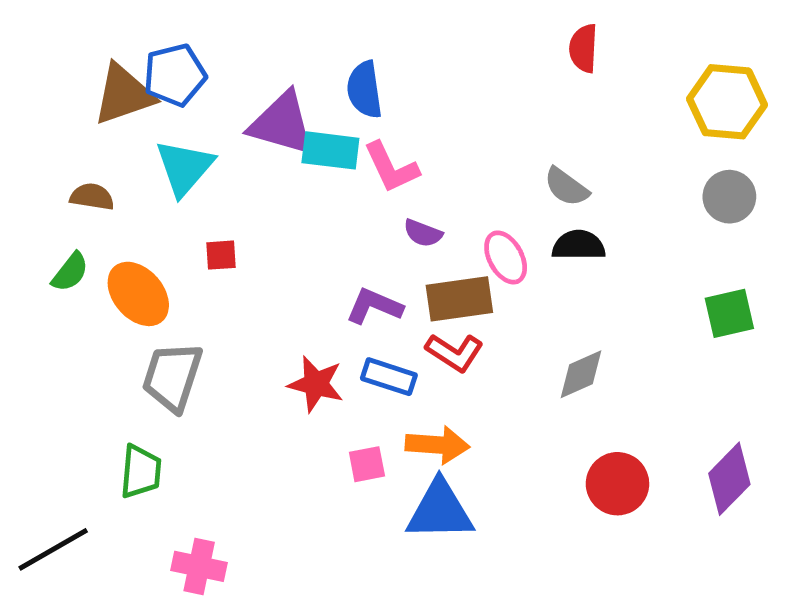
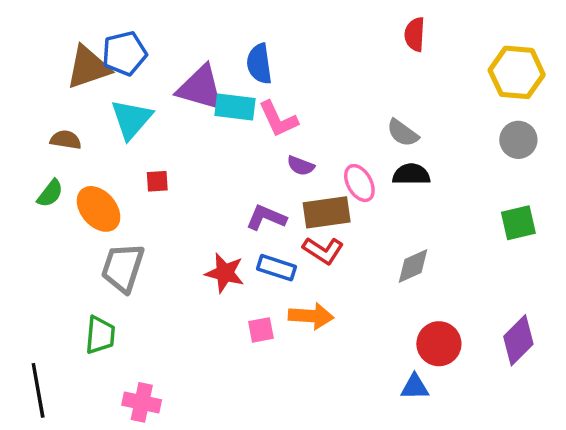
blue triangle: (440, 510) -> (415, 387), moved, size x0.6
black line: (53, 549) -> (38, 390), turned -70

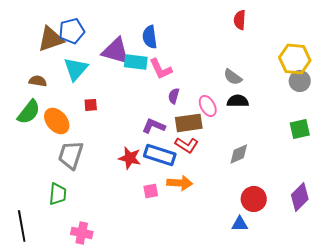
yellow hexagon: (517, 72) -> (295, 59), moved
purple semicircle: (301, 166) -> (174, 96), turned 84
green semicircle: (50, 193) -> (29, 112), size x1.5
blue rectangle: (276, 268) -> (160, 155), size x1.4

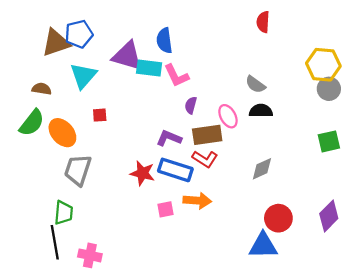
blue triangle: (240, 224) -> (263, 246), size x1.6
black line: (22, 226) -> (55, 242), moved

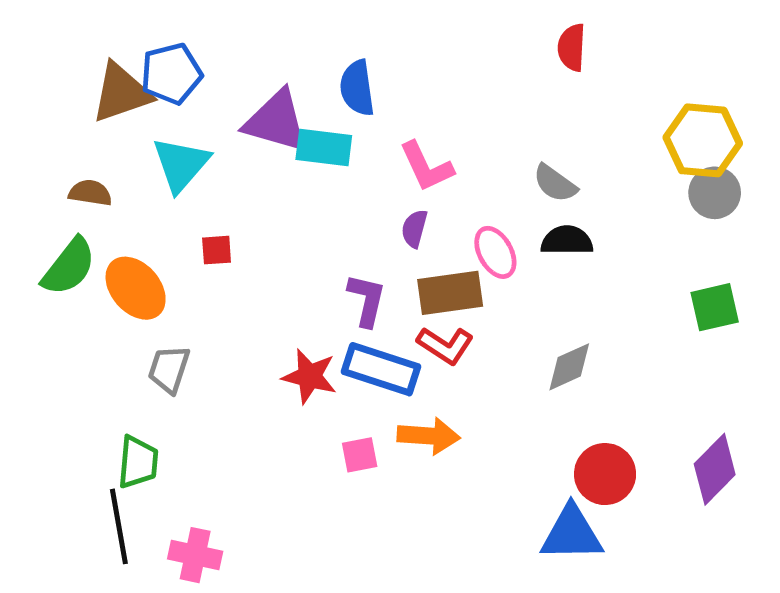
pink L-shape: (176, 76) -> (426, 167), moved
purple L-shape: (169, 138) -> (367, 300), turned 80
gray trapezoid: (78, 170) -> (169, 369), size x0.7

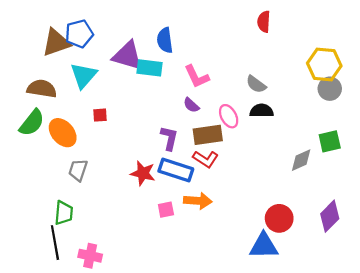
brown semicircle: (90, 193) -> (42, 89), size x1.5
purple semicircle: (414, 229) -> (191, 105), turned -63
gray diamond: (569, 367) -> (301, 160), moved

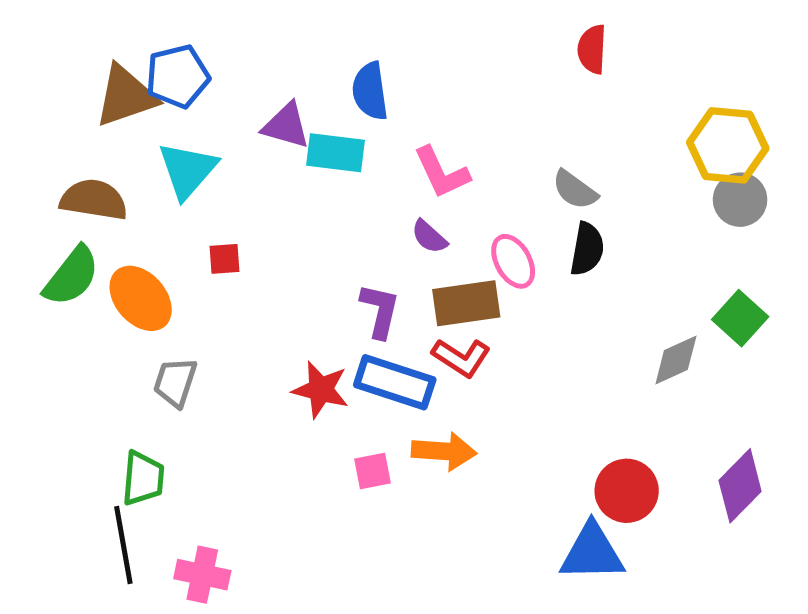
purple triangle: (127, 56) -> (286, 126), size x0.7
black semicircle: (262, 111) -> (587, 249), turned 100
green square: (330, 141) -> (740, 318), turned -35

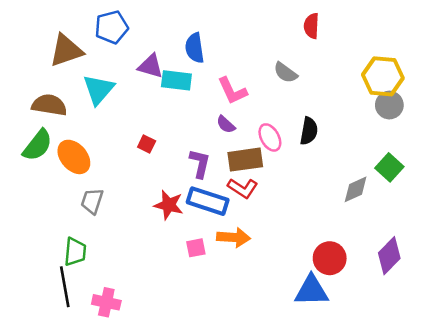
blue pentagon: (178, 76) -> (112, 27), moved
gray semicircle: (575, 190) -> (285, 73), moved
red square: (224, 259) -> (147, 144), moved, turned 30

